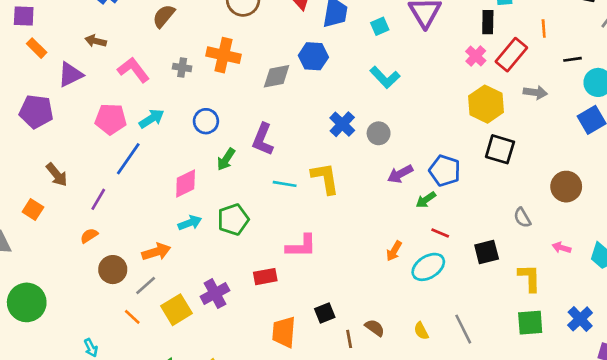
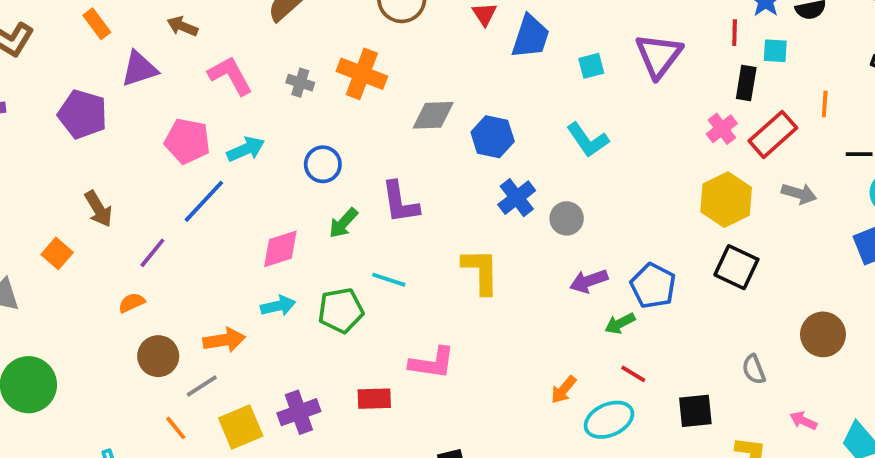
blue hexagon: (313, 56) -> (493, 137), moved
purple L-shape: (263, 139) -> (400, 202), turned -40
cyan line: (285, 184) -> (389, 280), moved

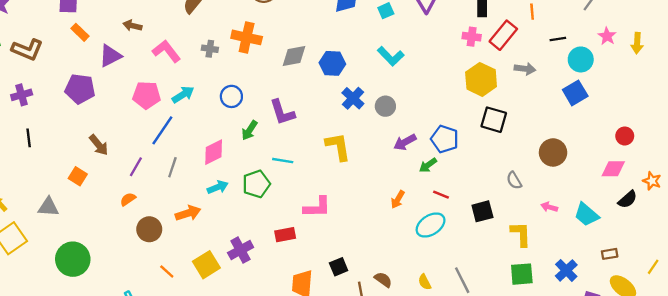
pink cross: (722, 129) -> (472, 37), turned -36
gray line: (202, 386) -> (172, 167), moved, turned -30
orange arrow: (564, 390) -> (398, 199), moved

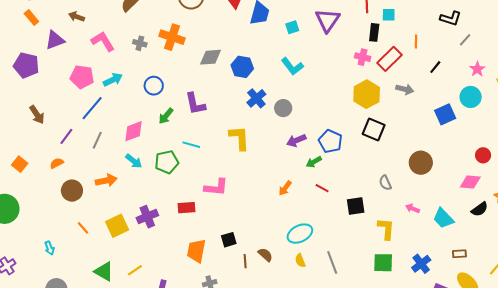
black line: (558, 39) -> (435, 67), turned -48
cyan circle: (581, 59) -> (471, 97), moved
orange square: (78, 176) -> (20, 164), moved
cyan arrow: (218, 187) -> (134, 161), turned 54
cyan ellipse: (431, 225) -> (300, 234), moved

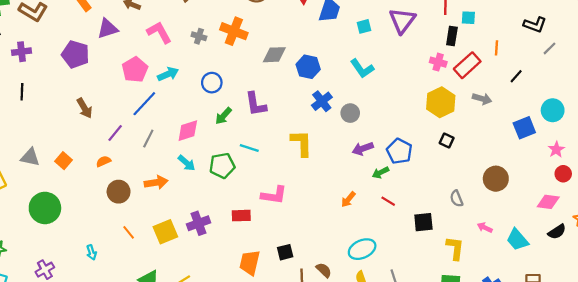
pink star: (477, 69) -> (556, 149), moved
pink pentagon: (82, 77) -> (135, 70), turned 30
black square: (374, 129) -> (447, 141), size x0.6

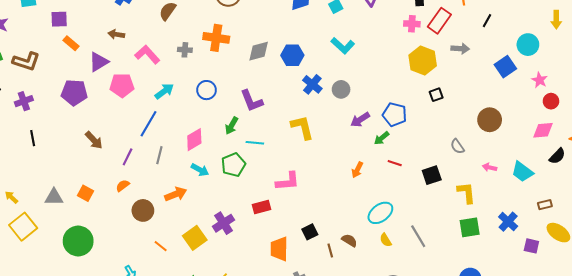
pink pentagon: (135, 70) -> (122, 85), moved, turned -30
green arrow: (223, 116) -> (232, 126), moved
black square: (447, 141) -> (436, 95), turned -32

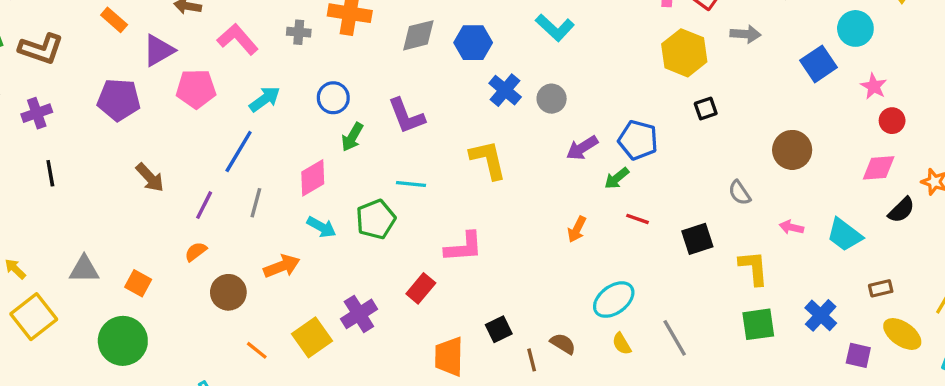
green arrow: (232, 126) -> (352, 137), moved
orange square: (85, 193) -> (138, 283), moved
red rectangle: (261, 207) -> (421, 288), turned -36

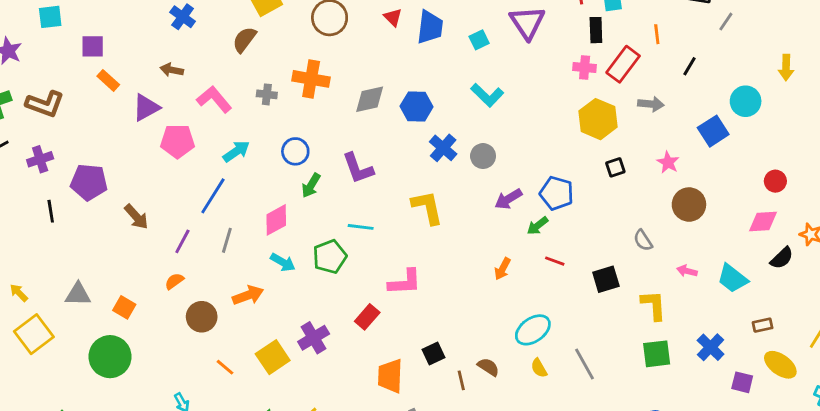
pink star: (874, 86) -> (668, 162), moved
purple pentagon: (119, 100) -> (89, 182), moved

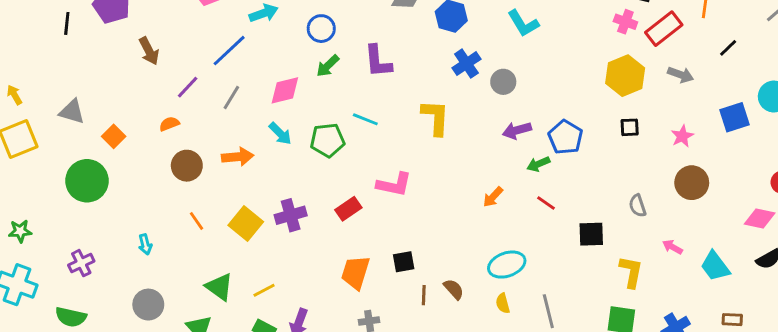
yellow square: (273, 357) -> (246, 223), turned -32

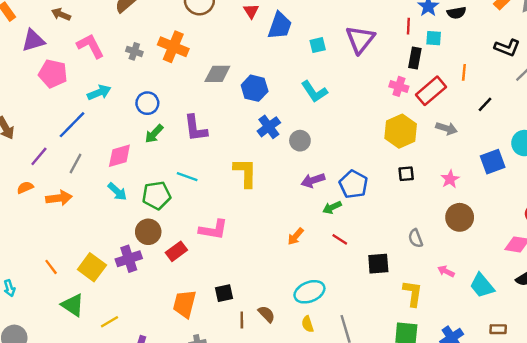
orange arrow: (238, 157) -> (59, 198), moved
brown circle: (187, 166) -> (148, 232), moved
green triangle: (219, 287) -> (73, 305), moved

